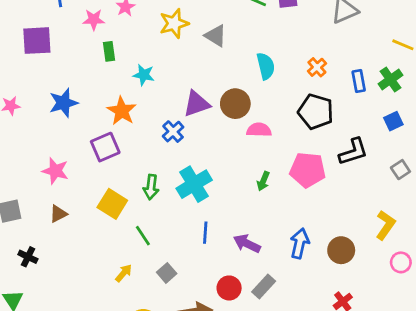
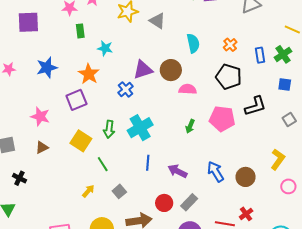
blue square: (393, 121) -> (285, 84), turned 32
blue arrow: (300, 243) -> (216, 172), turned -45

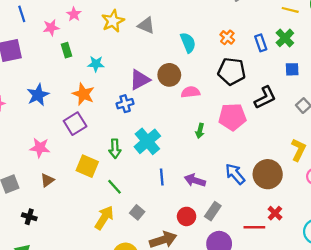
blue cross: (126, 89) -> (125, 104), turned 35
brown circle: (246, 177) -> (268, 174), size x1.4
yellow arrow: (88, 191) -> (104, 218), size x1.6

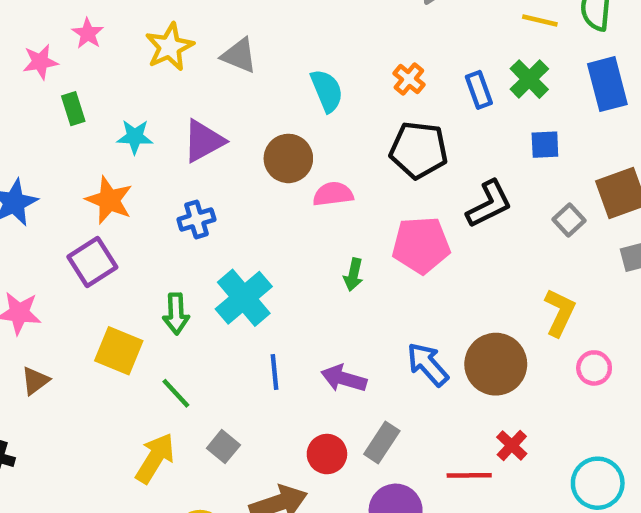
purple triangle: (140, 80) -> (204, 141), moved

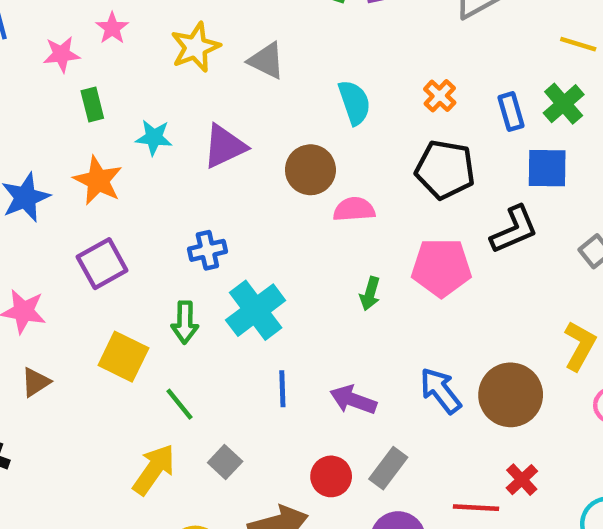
blue square: (545, 145) -> (547, 168), moved, size x1.4
orange star: (109, 200) -> (98, 180), moved
blue cross: (196, 219) -> (207, 250), moved

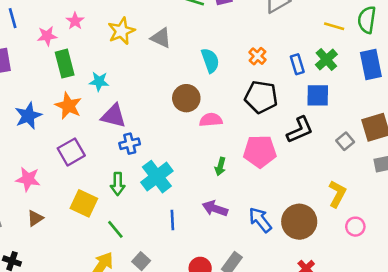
green rectangle: (92, 104) -> (65, 64), size x1.5
purple triangle: (224, 146) -> (113, 116), moved, turned 40
purple arrow: (353, 400) -> (215, 208), moved

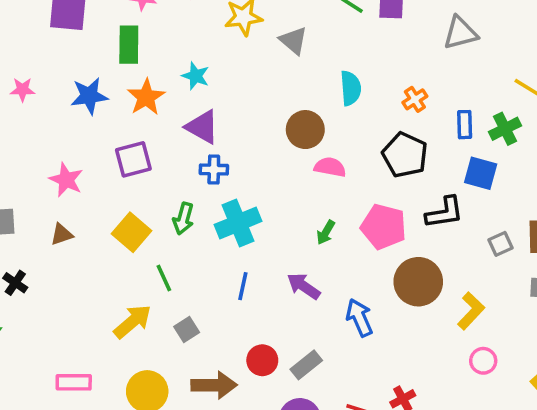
green rectangle: (65, 64) -> (129, 45), moved
brown circle: (299, 222) -> (418, 282), moved

